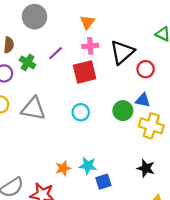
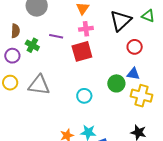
black triangle: (122, 52) -> (121, 21), moved
purple line: (56, 53) -> (56, 36), turned 56
cyan circle: (81, 112) -> (84, 96), moved

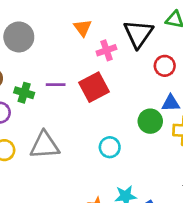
pink cross: (86, 29) -> (106, 50), moved
purple line: (56, 36) -> (56, 85), moved

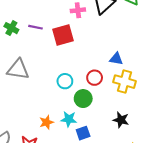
red circle: (165, 66) -> (95, 78), moved
green circle: (150, 121) -> (83, 99), moved

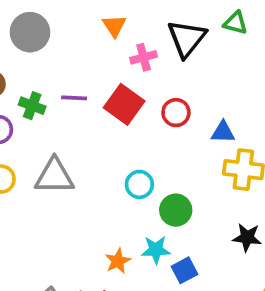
red square: (63, 35) -> (124, 104), turned -30
red circle: (95, 78) -> (176, 113), moved

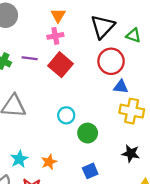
green triangle: (235, 23) -> (133, 35), moved
pink cross: (144, 57) -> (55, 36), moved
red circle: (176, 113) -> (111, 61), moved, size x1.5
cyan star: (156, 250) -> (19, 159), moved, turned -30

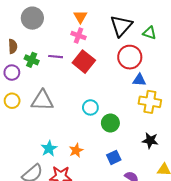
pink cross: (55, 36) -> (78, 35), turned 32

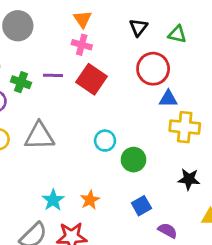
black triangle: (121, 26) -> (138, 27), size x0.6

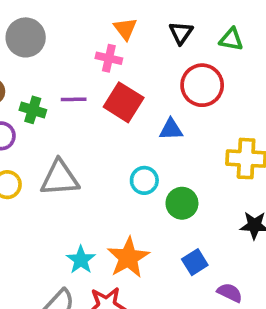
orange triangle: (82, 19) -> (125, 29), moved
blue triangle: (168, 99) -> (171, 129), moved
orange star: (90, 200) -> (128, 258), size x1.6

